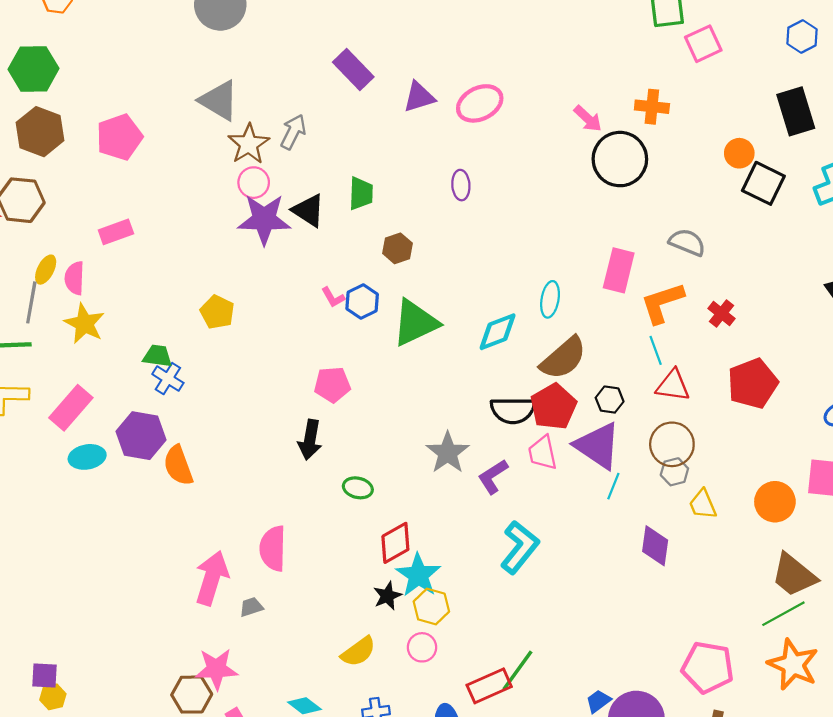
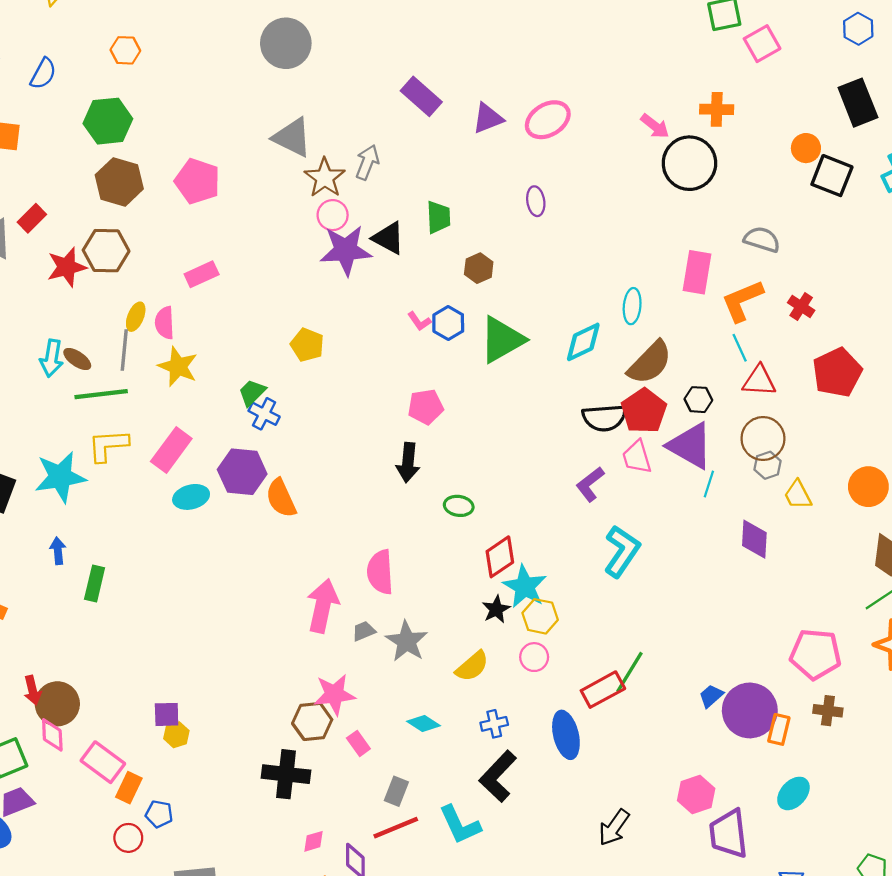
pink pentagon: (119, 137) -> (197, 181), turned -30
green trapezoid: (157, 356) -> (252, 392), turned -48
gray star: (448, 453) -> (407, 641), moved

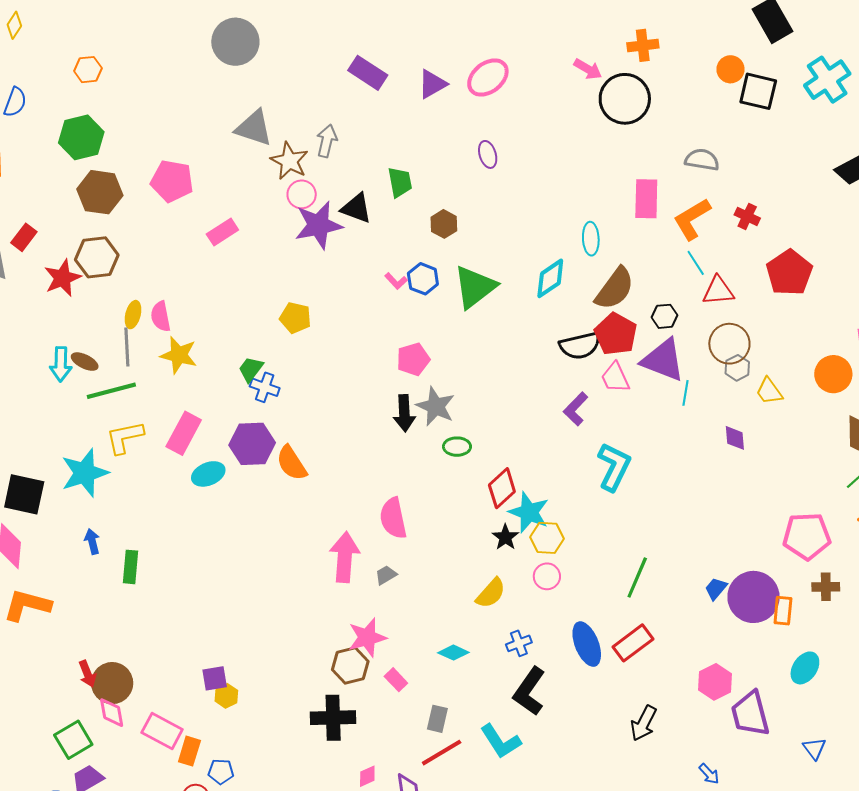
pink rectangle: (202, 274) -> (222, 232), moved
purple diamond: (754, 539) -> (735, 438), size x0.7
gray star: (407, 641) -> (436, 406), moved
red rectangle: (603, 690) -> (633, 643), moved

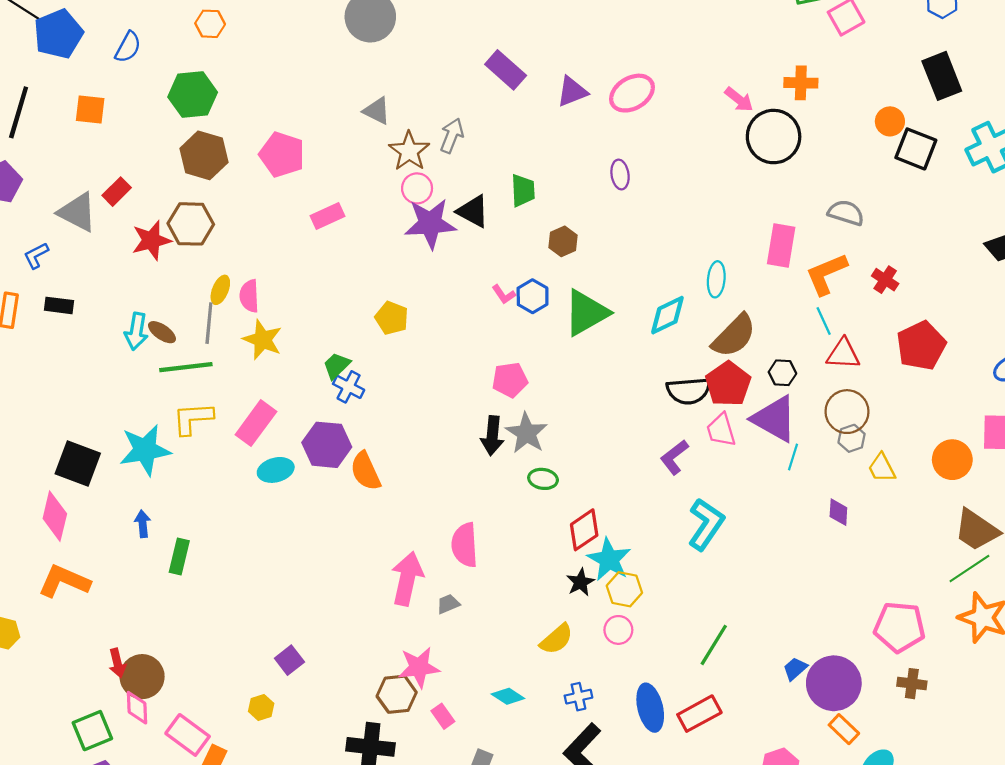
gray triangle: (254, 128) -> (377, 111), size x0.7
orange rectangle: (783, 611) -> (844, 729), moved, turned -60
purple square: (215, 678) -> (289, 660), moved, turned -36

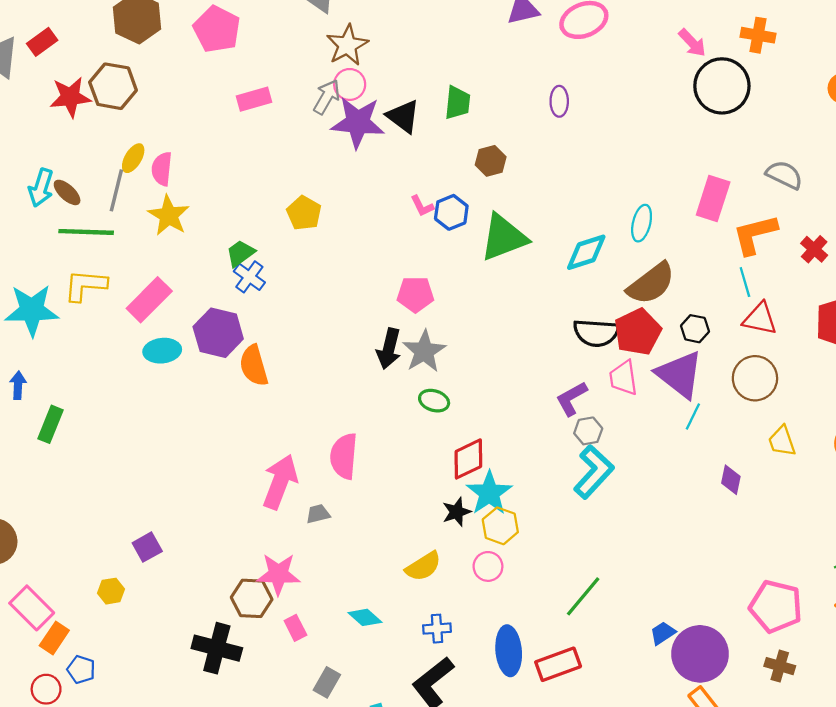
gray arrow: (452, 136) -> (327, 97), moved
gray hexagon: (852, 438) -> (588, 431), moved

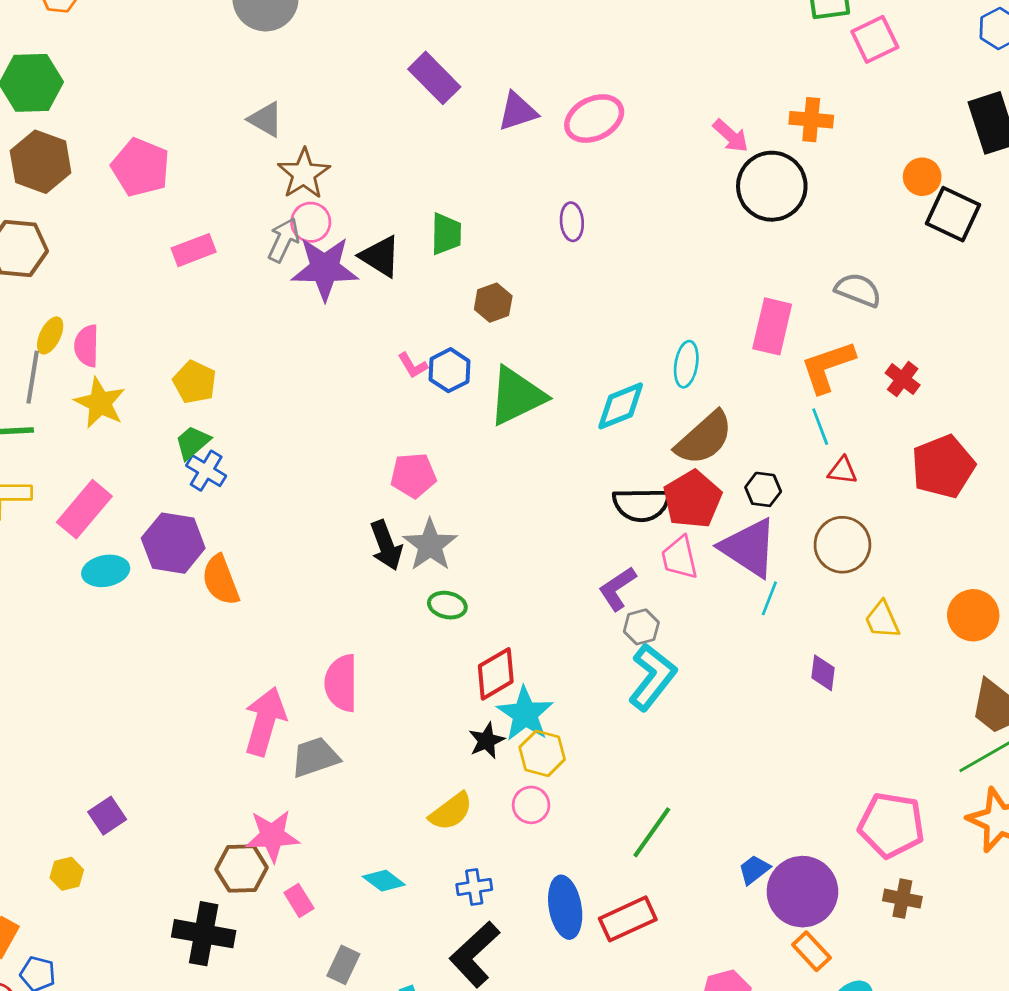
yellow pentagon: (304, 213) -> (195, 382), moved
red triangle: (760, 319) -> (842, 471), size x0.7
black arrow: (389, 349) -> (386, 545), turned -30
gray trapezoid: (318, 514) -> (315, 757), size x1.6

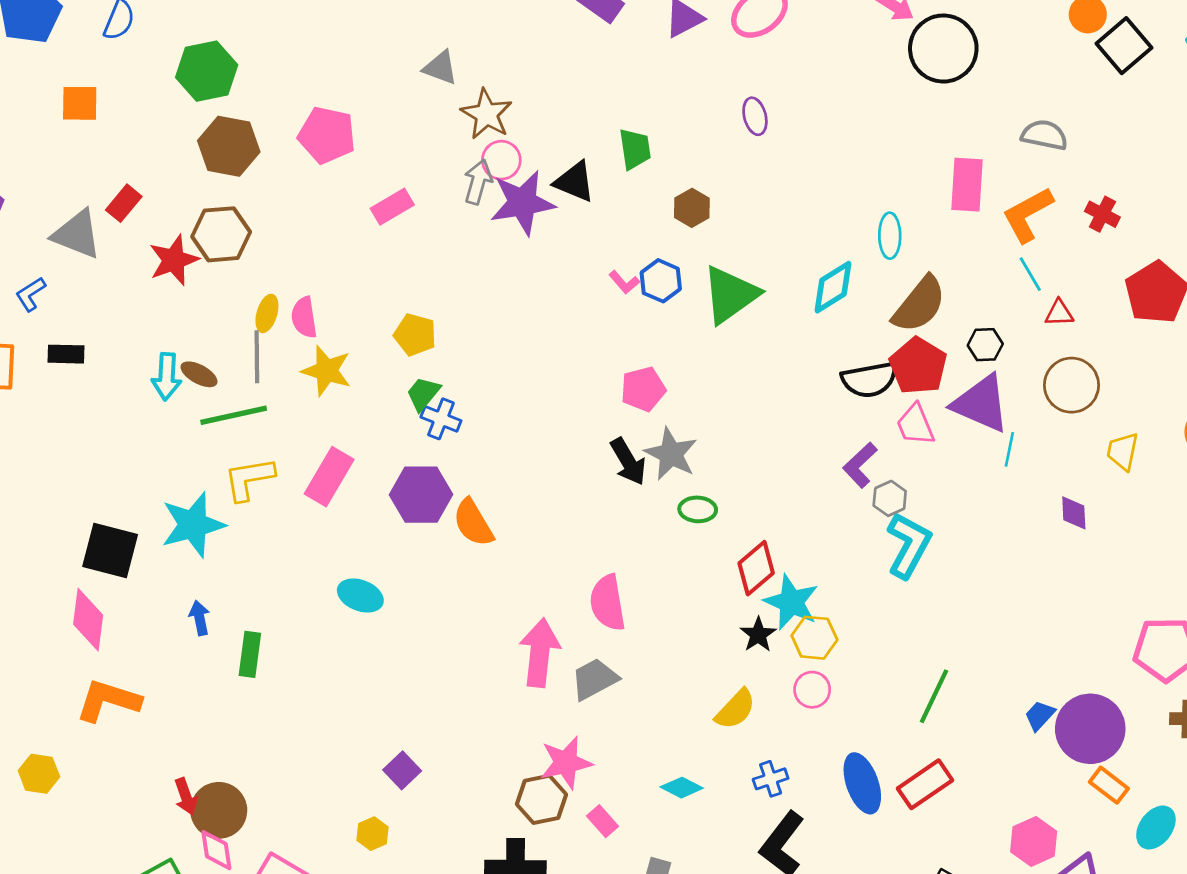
black square: (953, 214) -> (1124, 46), turned 34
cyan ellipse: (106, 571) -> (360, 595), moved, turned 42
yellow trapezoid: (882, 620) -> (1123, 451), turned 45

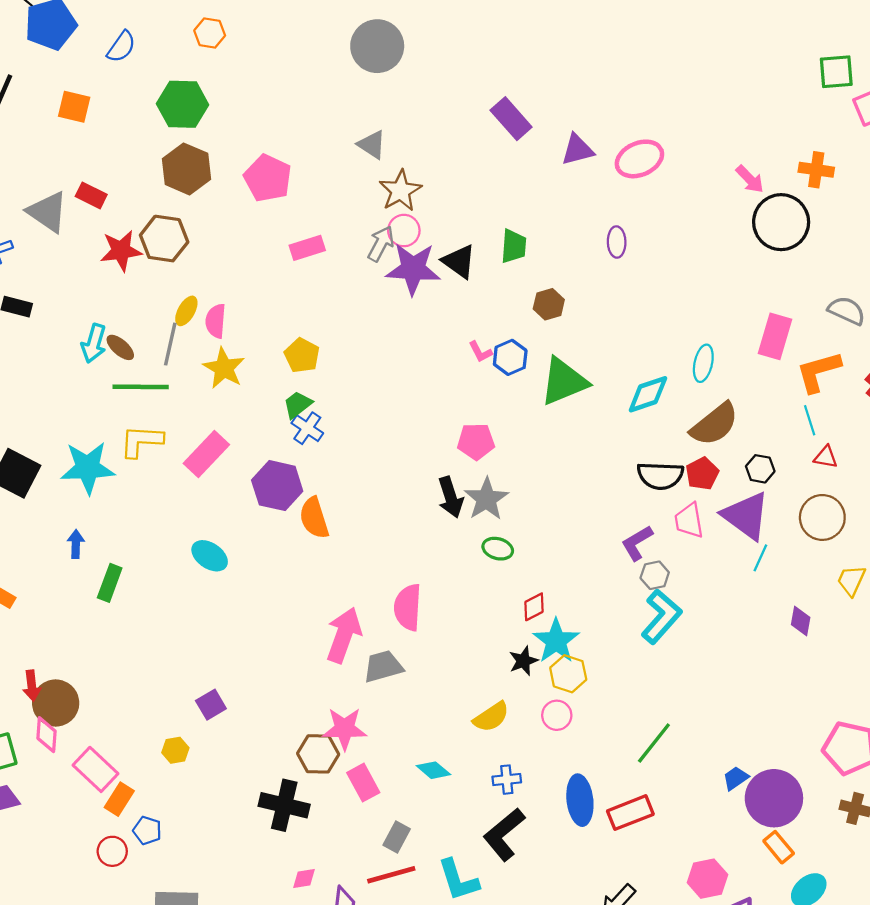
red rectangle: (124, 203) -> (91, 195), turned 64
red pentagon: (918, 366) -> (702, 474), size x0.7
red diamond: (756, 568) -> (534, 607), size x0.7
pink rectangle: (602, 821) -> (363, 783), size x1.4

